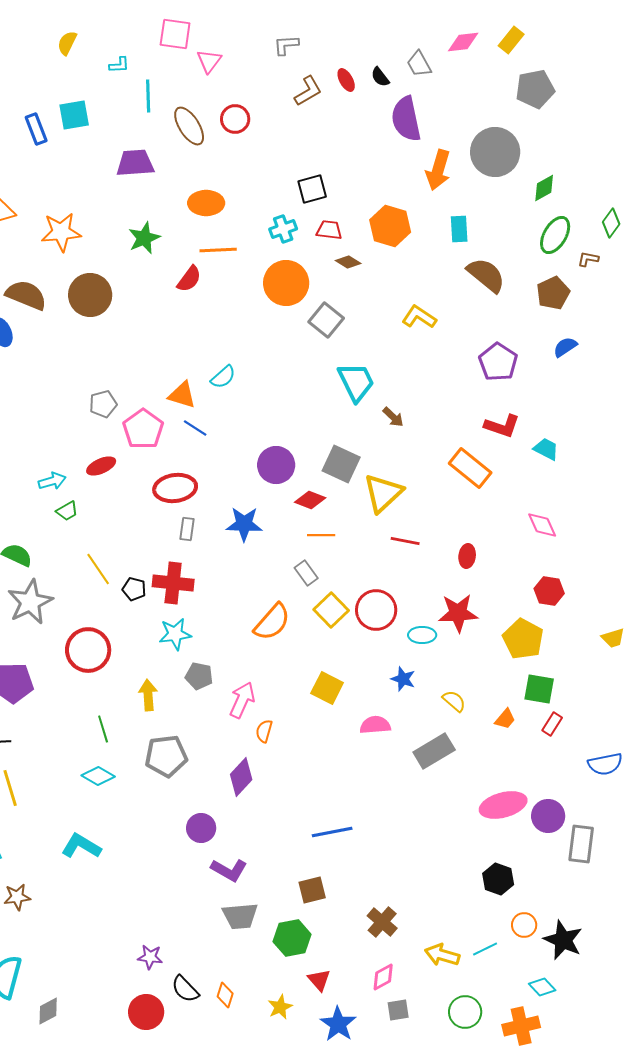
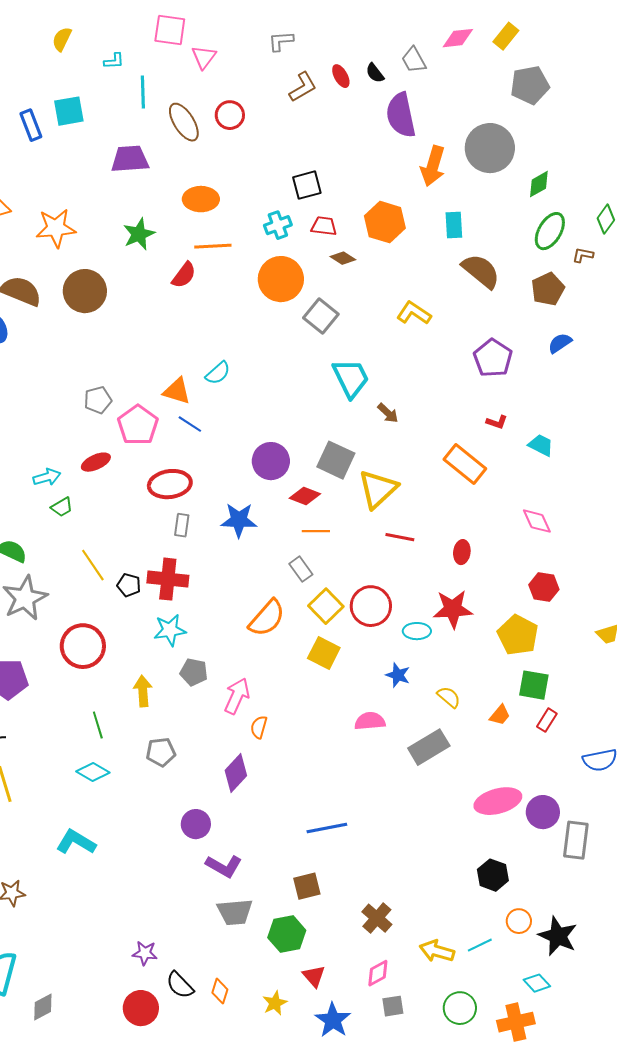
red L-shape: (502, 426) -> (497, 422), size x0.6
yellow square: (327, 688) -> (324, 653), moved
gray pentagon: (166, 756) -> (161, 752), size x0.7

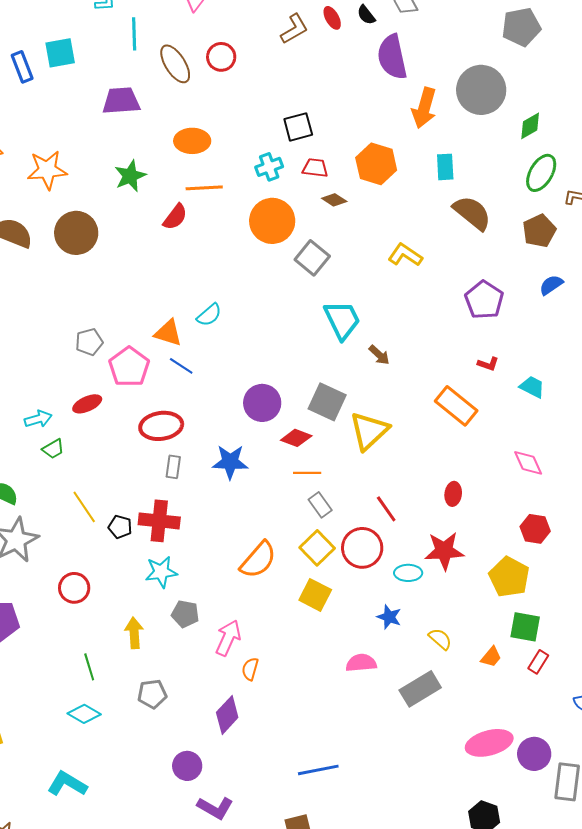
red line: (400, 537) -> (386, 509), moved, turned 44
gray rectangle: (301, 569) -> (320, 505), moved
red circle: (83, 646) -> (74, 588), size x0.7

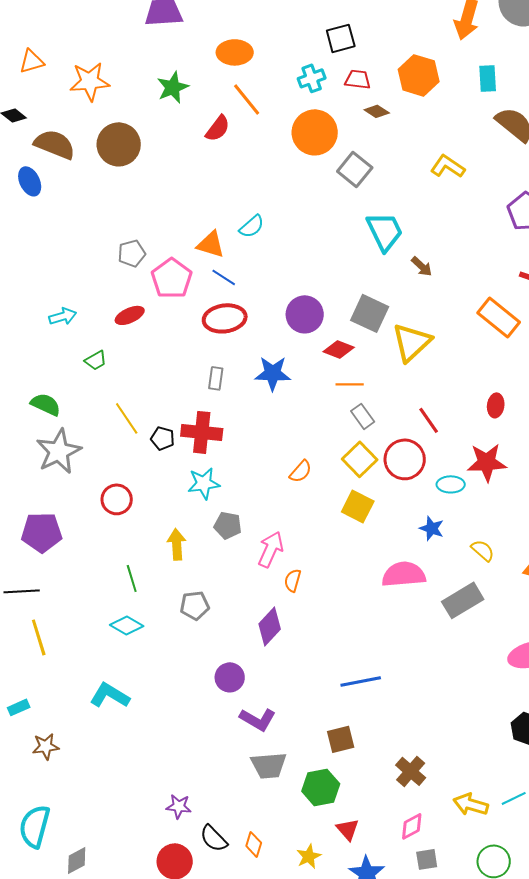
orange line: (204, 188) -> (247, 99), turned 54
cyan arrow: (38, 419) -> (63, 316), moved
red ellipse: (161, 426) -> (225, 318), moved
orange semicircle: (258, 560) -> (301, 471), size x0.6
pink semicircle: (361, 663) -> (404, 574), size x1.4

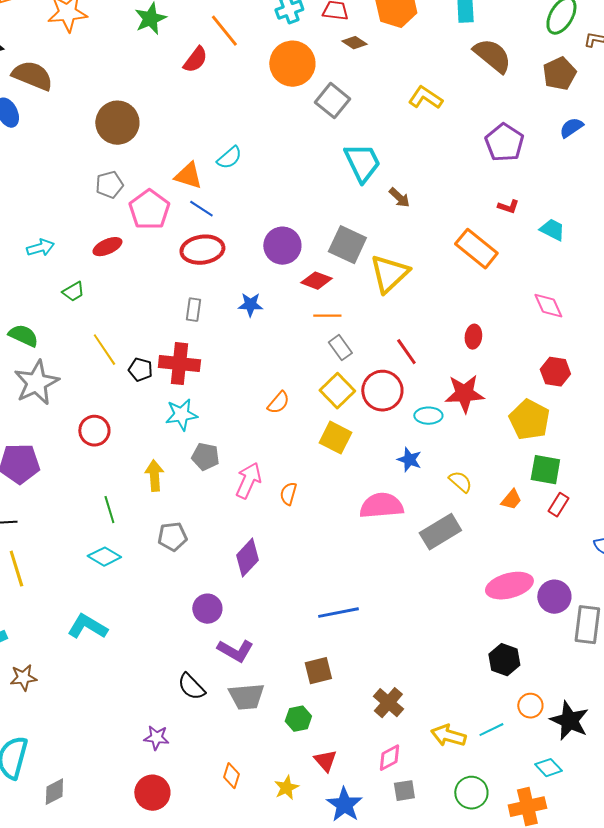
brown circle: (119, 144) -> (117, 123), moved
blue star: (273, 373) -> (250, 305), size x0.7
orange semicircle: (293, 580) -> (288, 494), moved
green hexagon: (321, 787) -> (298, 719), size x0.7
black semicircle: (214, 838) -> (191, 687), moved

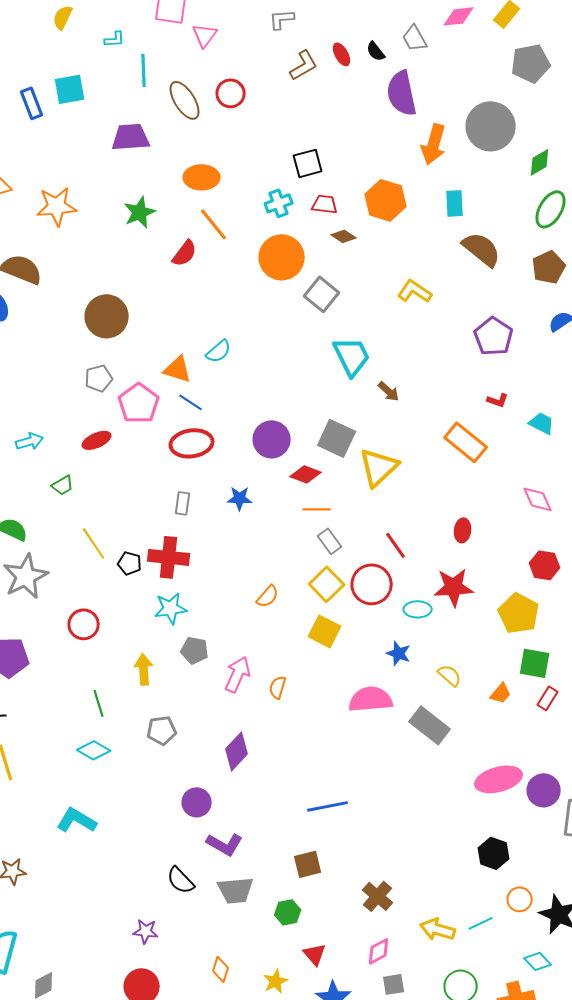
gray rectangle: (440, 532) -> (430, 725), turned 69

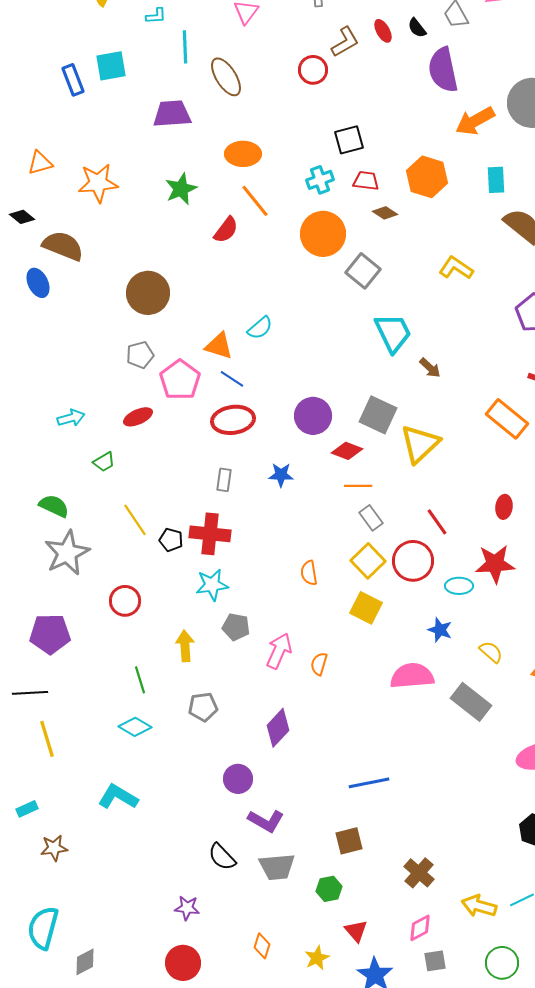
red circle: (231, 93) -> (313, 70), moved
orange arrow: (434, 144) -> (475, 121), turned 45
orange semicircle: (268, 596) -> (309, 573), turned 130

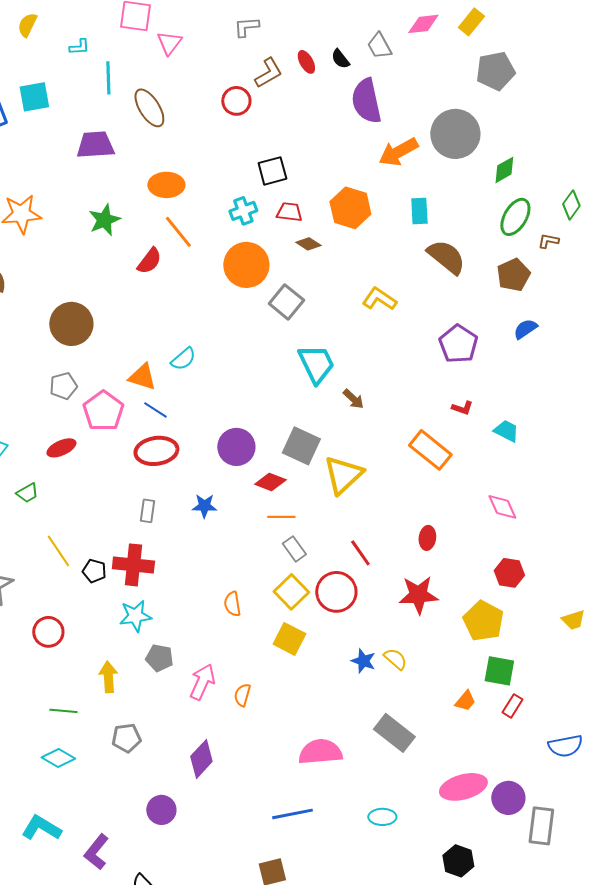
cyan ellipse: (459, 586) -> (382, 817), moved
yellow semicircle: (491, 652) -> (395, 659), moved
pink semicircle: (412, 676) -> (320, 752), moved
green line: (140, 680) -> (63, 711), turned -68
purple L-shape: (266, 821) -> (96, 852), moved, turned 99

